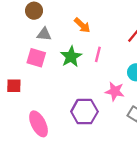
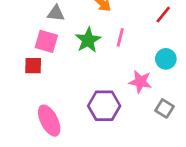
red square: (14, 86) -> (33, 66), moved

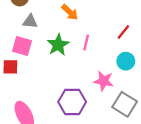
red line: (163, 15) -> (123, 32), moved
gray square: (164, 108) -> (125, 104), size x1.5

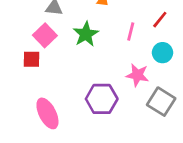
pink line: (86, 42) -> (131, 31), moved
pink square: (22, 46) -> (45, 35), turned 30

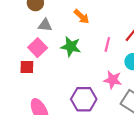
green star: (86, 34) -> (71, 47), turned -30

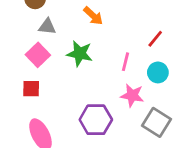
pink line: (107, 44) -> (126, 62), moved
red square: (27, 67) -> (31, 89), moved

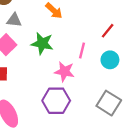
pink star: (132, 95) -> (64, 72), moved

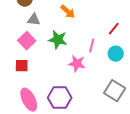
purple hexagon: (56, 101) -> (60, 98), moved

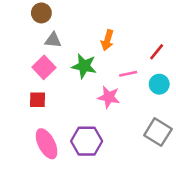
orange arrow: (68, 12) -> (107, 40), moved, turned 63
pink line: (92, 46) -> (128, 74), turned 64

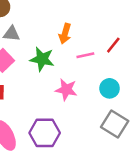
pink line: (128, 74) -> (85, 55), moved
cyan circle: (159, 84) -> (110, 88), moved

